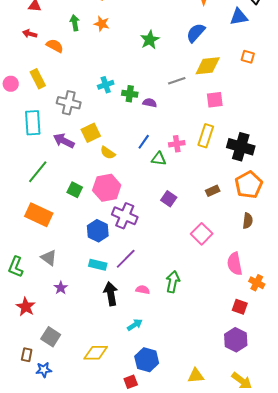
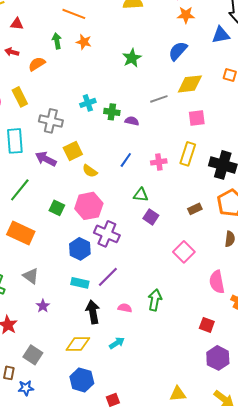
orange semicircle: (55, 46) -> (37, 64), turned -60
green triangle: (159, 159) -> (141, 195), moved
red square: (240, 307) -> (207, 325), moved
yellow diamond: (96, 353) -> (78, 344), moved
blue hexagon: (147, 360) -> (82, 380), moved

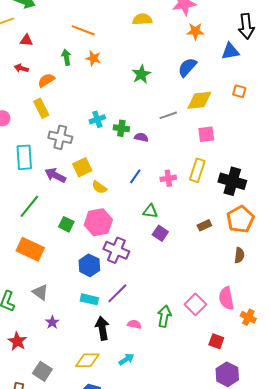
yellow rectangle: (20, 97) -> (41, 108), moved
pink square: (184, 252) -> (195, 304), moved

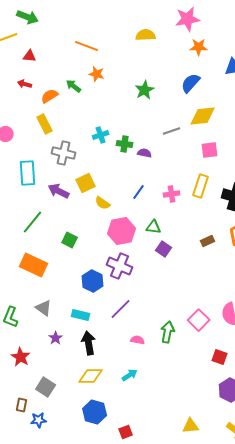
green arrow: (66, 57) -> (74, 86), moved, turned -42
pink hexagon: (98, 222) -> (122, 231), moved
cyan rectangle: (89, 299) -> (81, 315), moved
black arrow: (102, 328) -> (89, 343), moved

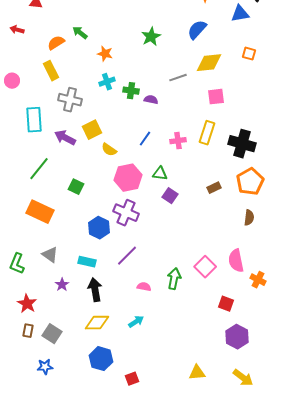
orange star: (97, 74) -> (105, 54), moved
red arrow: (25, 84) -> (17, 30), moved
brown rectangle: (22, 405) -> (28, 331), moved

